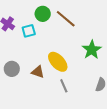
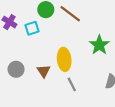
yellow ellipse: (58, 62) -> (64, 59), turned 40
brown triangle: (38, 72) -> (44, 71), turned 40

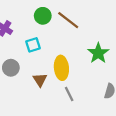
cyan square: (32, 28) -> (33, 45), moved
gray circle: (16, 69) -> (11, 68), moved

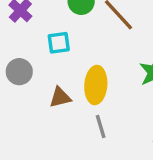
brown triangle: (40, 80) -> (60, 97), turned 40

